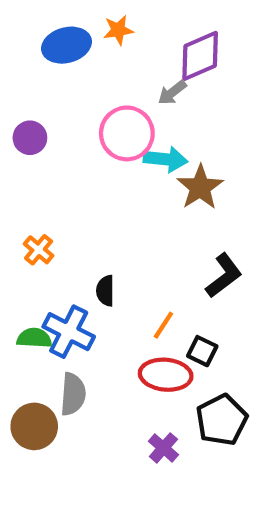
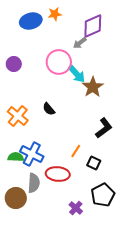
cyan arrow: (166, 159) -> (77, 74), turned 42
orange cross: (39, 250) -> (18, 116), size x1.5
black semicircle: (105, 291) -> (49, 109), moved, turned -40
red ellipse: (166, 375) -> (58, 174), moved

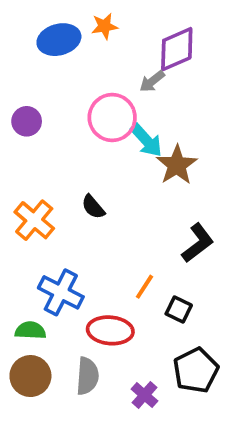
green semicircle: (16, 157) -> (30, 330), moved
gray semicircle: (34, 183) -> (87, 376), moved

